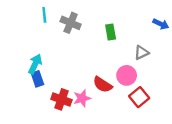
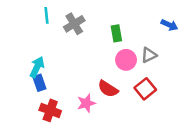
gray cross: (71, 23) -> (74, 24), turned 36
pink circle: (127, 75) -> (126, 60), moved
red square: (139, 97) -> (145, 89), moved
red cross: (61, 99) -> (50, 110), moved

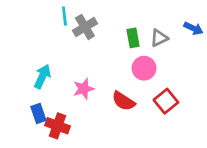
cyan line: (47, 15) -> (64, 16), moved
gray triangle: (149, 55) -> (159, 38), moved
blue rectangle: (39, 83) -> (38, 113), moved
pink star: (86, 103) -> (84, 89), moved

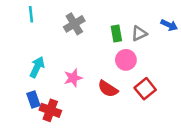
cyan line: (64, 16) -> (31, 14), moved

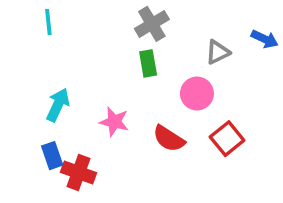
gray cross: (74, 24) -> (152, 24), moved
green rectangle: (116, 33) -> (148, 63), moved
pink star: (73, 78) -> (114, 122), turned 30

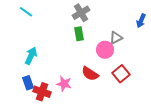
cyan line: (48, 22) -> (26, 12), turned -48
blue arrow: (265, 39) -> (141, 21), turned 88
gray triangle: (218, 52) -> (116, 38), moved
pink star: (114, 122) -> (64, 84), moved

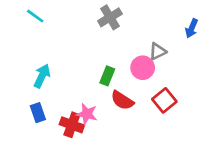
green rectangle: (79, 34) -> (107, 76), moved, turned 32
red cross: (42, 92) -> (72, 125), moved

